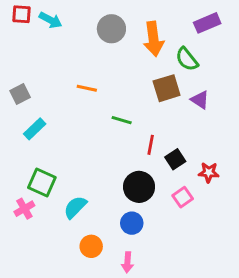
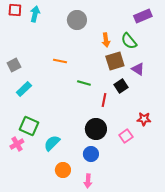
cyan arrow: (51, 20) -> (35, 14), turned -105
orange arrow: (154, 39) -> (106, 40), moved, size x0.6
black square: (175, 159) -> (121, 86), moved

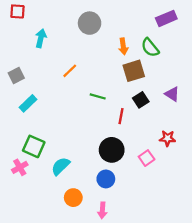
cyan arrow: (35, 14) -> (41, 38), moved
orange line: (60, 61) -> (70, 71), turned -56
purple triangle: (138, 69) -> (172, 94), moved

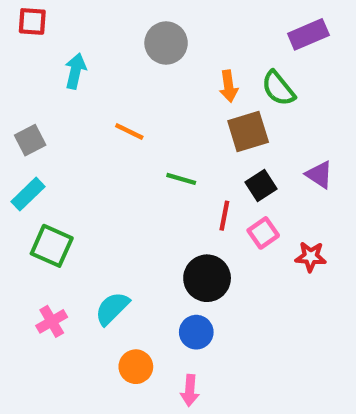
orange line: (70, 71) -> (129, 131), turned 70
cyan rectangle: (28, 103) -> (28, 194), moved
green square: (34, 146) -> (52, 246), moved
pink square: (147, 158) -> (263, 233), moved
pink cross: (20, 167) -> (52, 321), moved

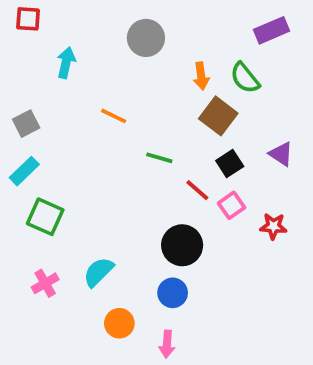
brown square: (248, 131) -> (218, 116), turned -36
red line: (224, 216) -> (197, 190), turned -60

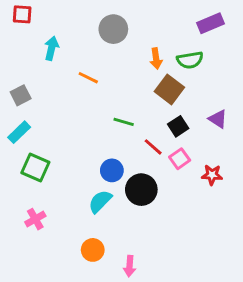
green semicircle: (245, 78) -> (190, 60), turned -60
orange line: (114, 116) -> (88, 78), moved
cyan semicircle: (98, 272) -> (100, 201), moved
blue circle: (173, 293) -> (112, 170), moved

